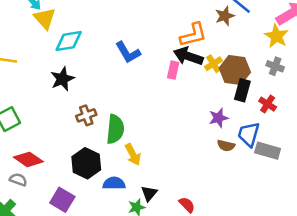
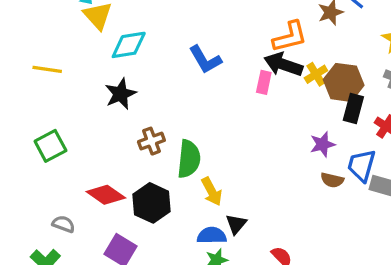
red diamond: (28, 159) -> (106, 195), moved
blue semicircle: (114, 183) -> (212, 235), moved
black triangle: (149, 193) -> (236, 224), moved

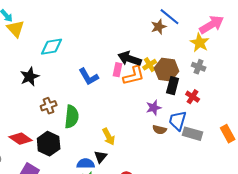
orange L-shape: (290, 37) -> (134, 76), moved
cyan diamond: (129, 45) -> (52, 47), moved
blue L-shape: (205, 60) -> (89, 77), moved
yellow arrow: (212, 192) -> (109, 137), moved

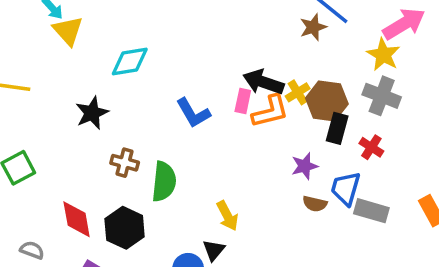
gray cross: (199, 67) -> (382, 96), size x1.5
brown cross: (49, 106) -> (125, 163), turned 35
red diamond: (21, 139) -> (77, 219), turned 45

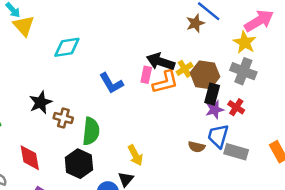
black star: (92, 113) -> (41, 102), moved
purple star: (305, 166) -> (215, 110), moved
black hexagon: (125, 228) -> (79, 164), moved

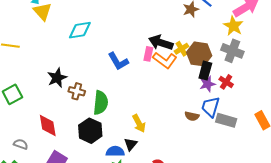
orange L-shape: (165, 82) -> (165, 60), turned 50

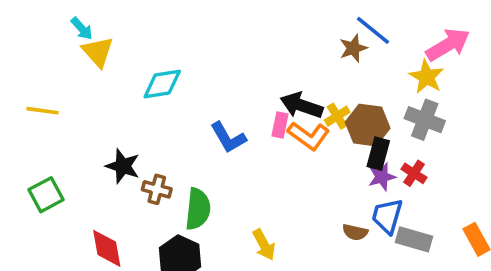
black star: (57, 78) -> (123, 166), turned -30

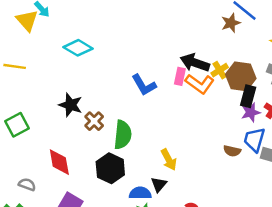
yellow triangle: (98, 52) -> (27, 20), moved
cyan diamond: (162, 84) -> (78, 48), moved, turned 40
brown cross: (157, 189) -> (94, 121), turned 30

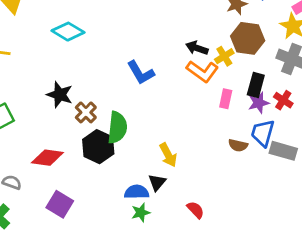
black arrow: (195, 63) -> (197, 48), size x0.7
pink rectangle: (180, 76) -> (226, 99), moved
brown hexagon: (241, 76) -> (248, 38), moved
red diamond: (59, 162) -> (47, 158), turned -72
black hexagon: (110, 168) -> (98, 147), moved

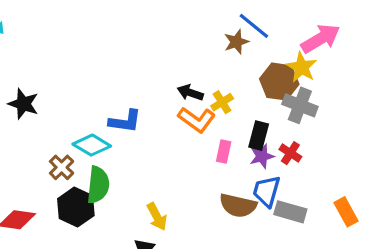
cyan diamond: (68, 32) -> (92, 145), moved
brown hexagon: (248, 38) -> (279, 82), moved
blue L-shape: (141, 73) -> (125, 121), turned -52
black star: (60, 95) -> (23, 104), moved
brown semicircle: (238, 145) -> (238, 205), size x1.6

